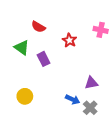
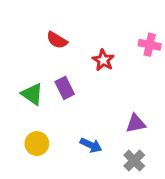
green triangle: (22, 48) -> (32, 94), moved
blue arrow: (73, 99) -> (91, 145), moved

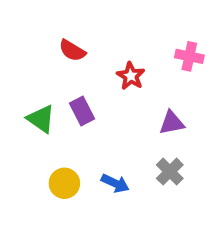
purple triangle: (136, 123) -> (172, 123), moved
yellow circle: (37, 144) -> (64, 183), moved
gray cross: (134, 161) -> (170, 172), moved

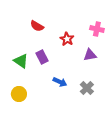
purple triangle: (172, 123) -> (90, 55), moved
yellow circle: (64, 183) -> (19, 94), moved
blue arrow: (115, 183) -> (60, 82), moved

